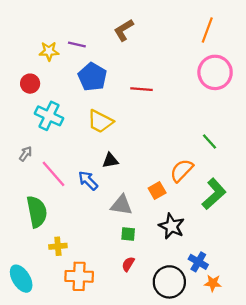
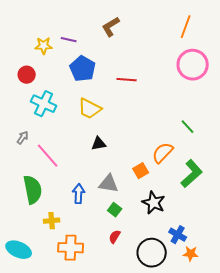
blue arrow: (88, 181) -> (79, 194), moved, turned 48
green square: (128, 234) -> (115, 210), turned 32
cyan ellipse: (21, 279) -> (19, 250), turned -35

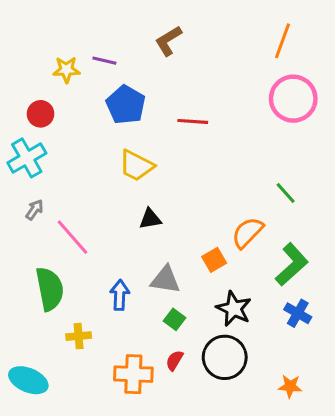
cyan cross: (44, 104) -> (27, 158), moved, turned 35
blue cross: (178, 235) -> (298, 313), moved
orange cross: (71, 248) -> (133, 374), moved
black circle: (152, 253) -> (225, 357), moved

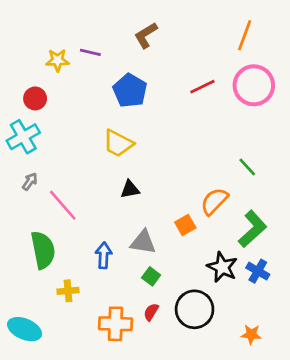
blue pentagon: (126, 105) -> (130, 91), moved
red line: (193, 121) -> (202, 87), moved, turned -30
black star: (234, 309) -> (222, 267), moved

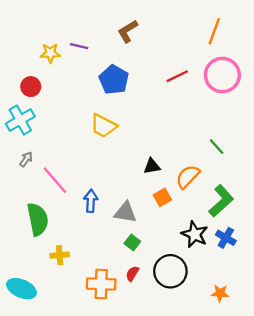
black triangle: (130, 189) -> (152, 166), moved
blue arrow: (104, 255) -> (91, 201), moved

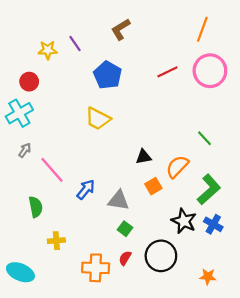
purple line: (79, 46) -> (75, 43), turned 42
blue arrow: (91, 201) -> (86, 189), turned 36
green semicircle: (38, 219) -> (36, 207), size x0.7

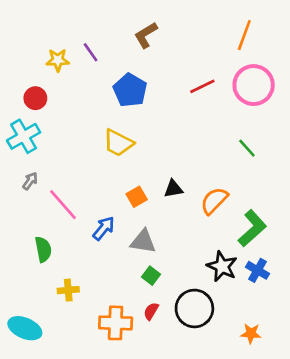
green line: (205, 138) -> (247, 148), moved
orange square: (153, 186) -> (137, 197), moved

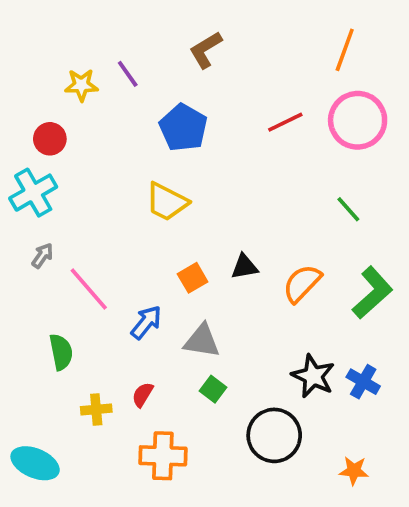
green L-shape: (252, 228) -> (372, 293), moved
red semicircle: (151, 311) -> (143, 395), moved

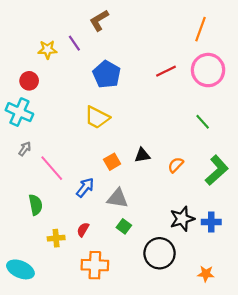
brown L-shape: (206, 50) -> (99, 20), moved
cyan cross: (33, 193) -> (19, 112), turned -36
orange semicircle: (302, 283) -> (176, 165), size x0.7
black star: (313, 376) -> (182, 219), turned 30
blue cross: (363, 382) -> (211, 222), turned -30

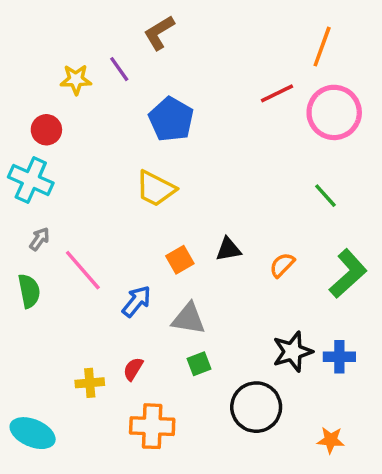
red line: (166, 71) -> (277, 93), moved
green semicircle: (36, 205) -> (29, 291), moved
green square: (124, 226) -> (199, 364), turned 32

